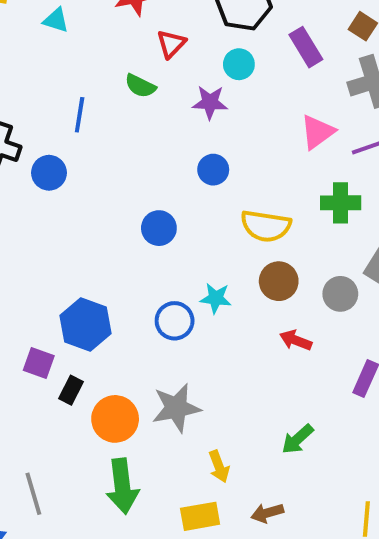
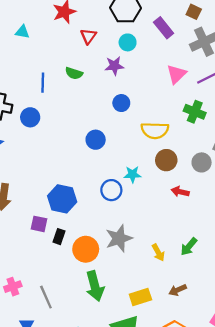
green semicircle: (140, 86) -> (74, 73), moved
green cross: (341, 203) -> (195, 112), turned 30
yellow arrow: (219, 466) -> (158, 253), moved

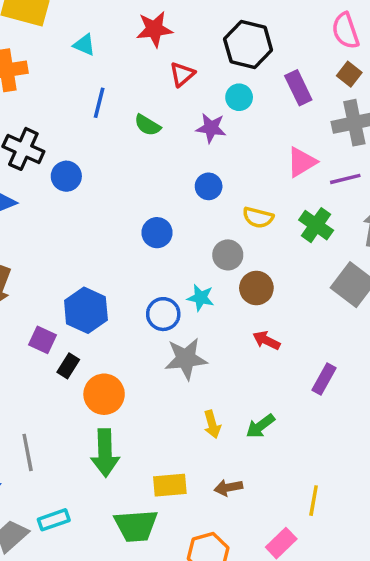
blue line: (43, 83) -> (99, 103), moved
yellow semicircle: (155, 130) -> (258, 217), moved, size x0.7
gray circle: (202, 162) -> (228, 255), moved
gray star: (119, 238) -> (186, 359), moved

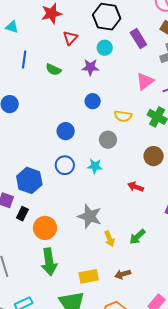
brown circle: (256, 288) -> (154, 156), moved
blue circle: (163, 314) -> (65, 165), moved
gray star: (186, 359) -> (90, 216), moved, turned 30

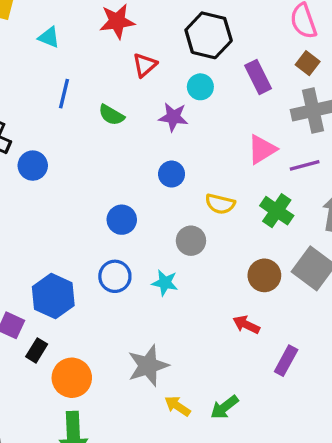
red arrow: (136, 187) -> (246, 325), moved
gray star: (90, 216) -> (148, 366), turned 30
yellow arrow: (109, 239) -> (177, 406), turned 140

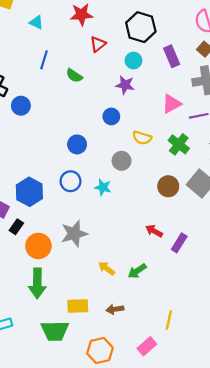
purple star: (173, 117) -> (125, 85), moved
red arrow: (246, 325) -> (154, 231), moved
gray star: (148, 366) -> (74, 234), moved

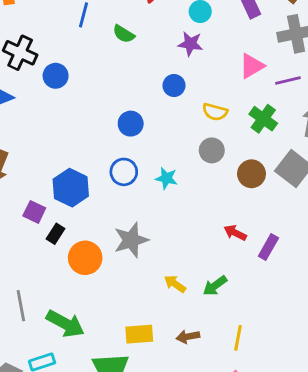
gray circle: (122, 161) -> (212, 150), moved
green arrow: (37, 283) -> (65, 324), moved, turned -60
yellow line: (169, 320) -> (238, 338), moved

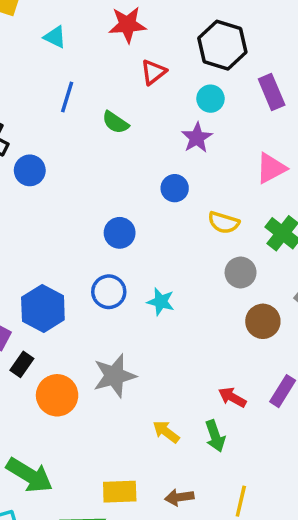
purple star: (190, 44) -> (197, 138), turned 30
gray circle: (212, 150) -> (241, 272), moved
brown circle: (252, 174) -> (263, 321), moved
red arrow: (235, 233) -> (232, 397), moved
green arrow: (215, 286) -> (215, 436), turned -75

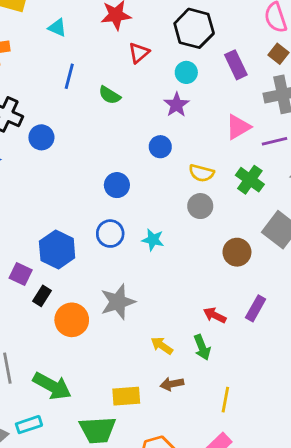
gray circle: (241, 272) -> (200, 206), moved
brown arrow: (179, 497) -> (172, 384), moved

